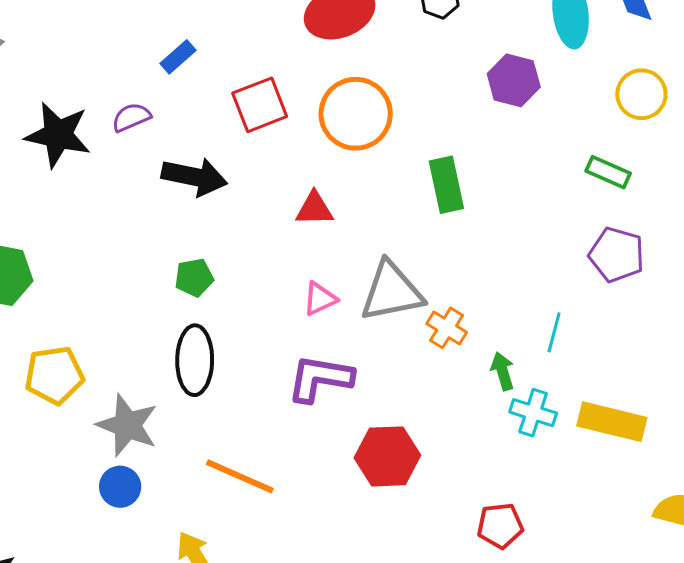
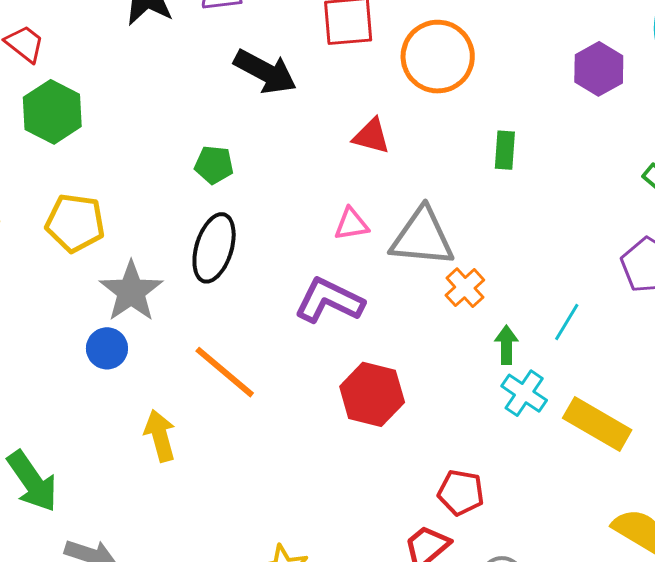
green rectangle: (446, 185) -> (505, 150), size x0.7
green pentagon: (194, 278) -> (214, 165), moved

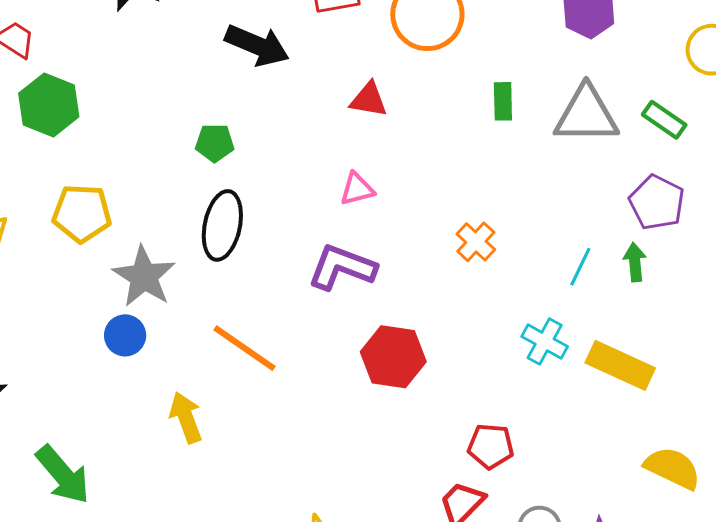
gray triangle: (422, 237) -> (586, 115), moved
green arrow: (506, 345) -> (635, 262), moved

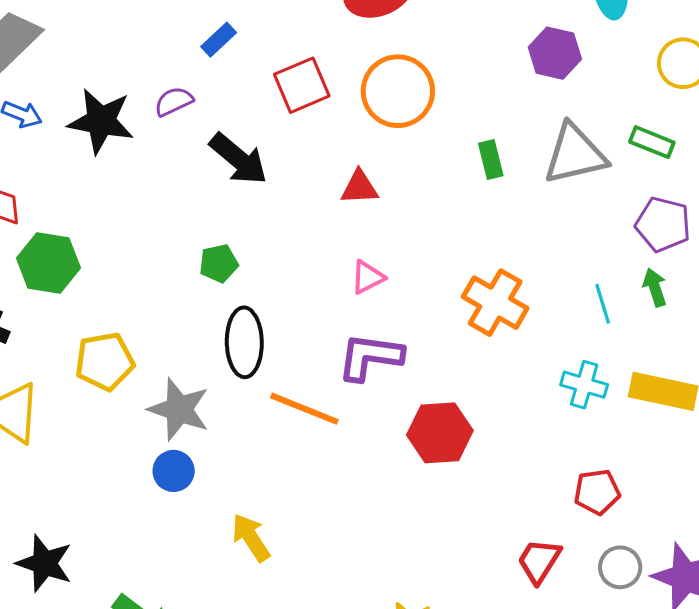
black arrow: (257, 45) -> (239, 159), turned 30
orange cross: (476, 242) -> (495, 303), size x1.6
cyan line: (580, 267) -> (603, 304), turned -30
orange line: (244, 348) -> (304, 409), moved
red pentagon: (491, 446) -> (597, 492), moved

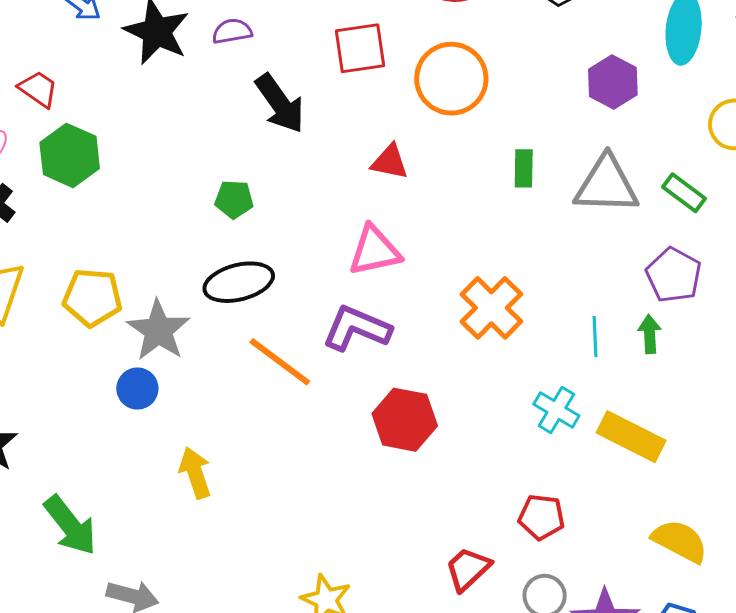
pink triangle: (368, 277) -> (375, 251), size x1.5
black ellipse: (244, 342) -> (239, 282), turned 62
yellow pentagon: (105, 361) -> (92, 297), moved

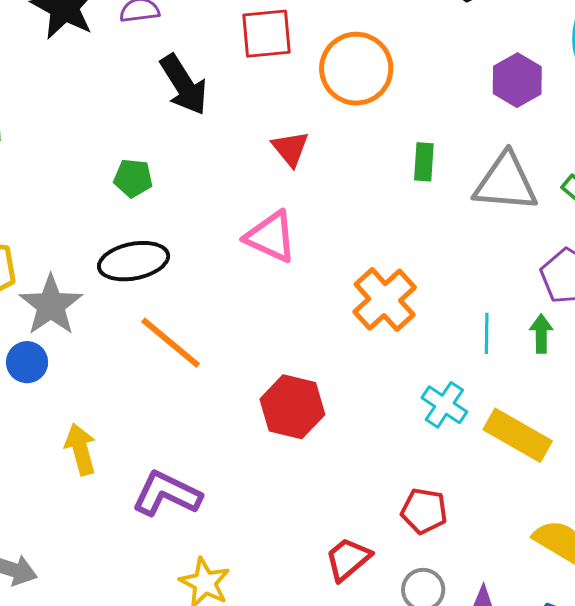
red triangle: (390, 162) -> (290, 149), turned 36
pink triangle: (375, 251) -> (271, 237), turned 34
purple L-shape: (357, 328) -> (167, 494), moved

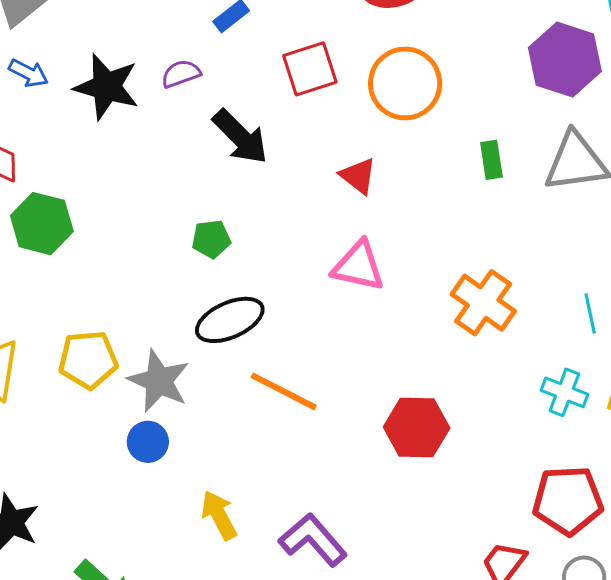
purple hexagon: (517, 80) -> (565, 60), size x1.4
purple L-shape: (167, 494) -> (313, 540), turned 36
red pentagon: (424, 511) -> (568, 500), size x1.5

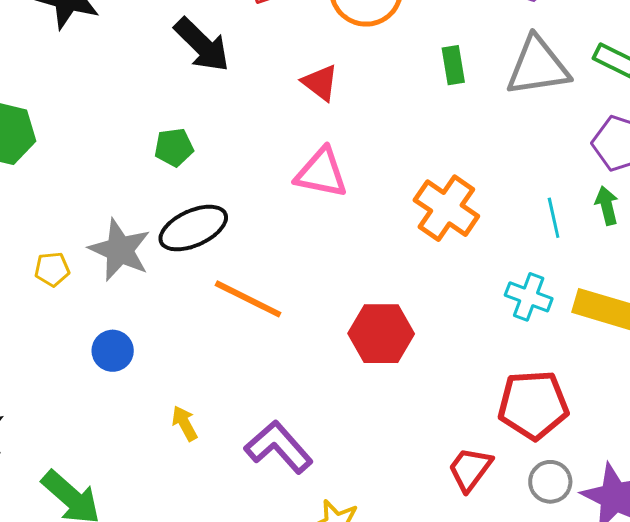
yellow pentagon: (88, 360) -> (52, 269), size x0.6
gray star: (159, 381) -> (120, 250), moved
yellow arrow: (219, 515) -> (185, 423), size x0.7

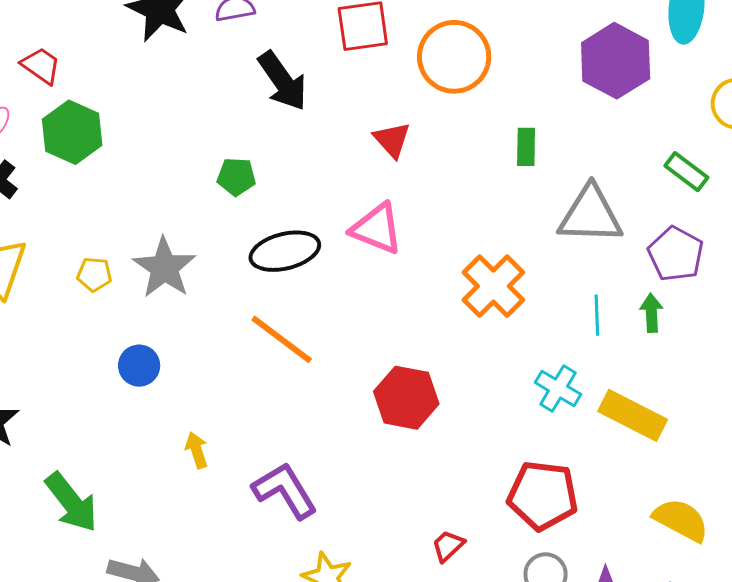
gray triangle: (538, 67) -> (590, 215), moved
black ellipse: (193, 228) -> (285, 251), moved
red trapezoid: (470, 469) -> (448, 546), moved, size x0.7

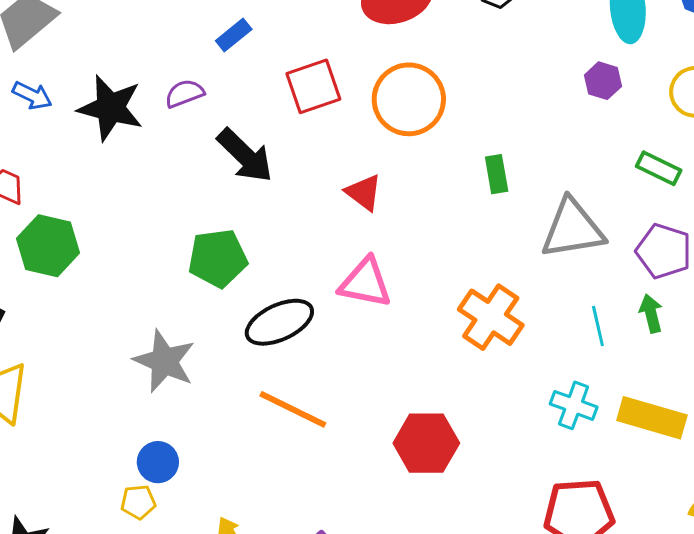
purple hexagon: (616, 61) -> (603, 81), moved, size x0.5
green pentagon: (236, 177) -> (218, 258), size x1.5
yellow pentagon: (94, 274) -> (138, 502), moved

